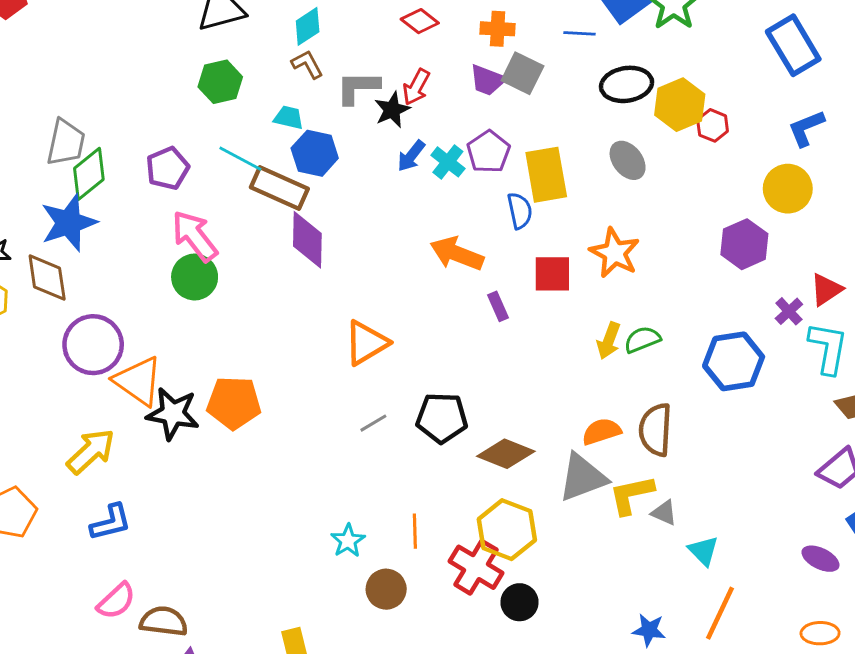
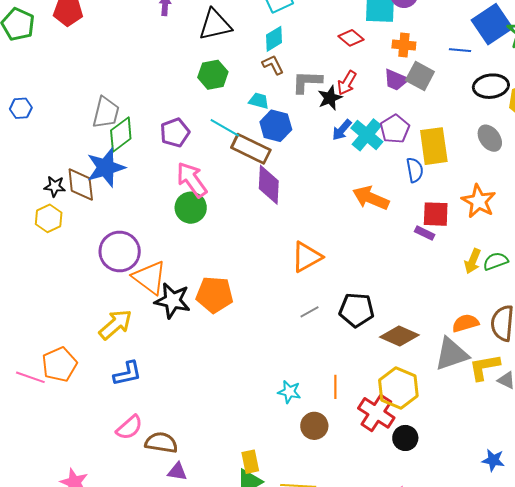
cyan cross: (448, 162) -> (367, 135), size x1.4
brown diamond: (47, 277) -> (81, 184), moved
purple rectangle: (498, 306) -> (425, 233), moved, turned -42
cyan star: (348, 541) -> (289, 392), turned -30

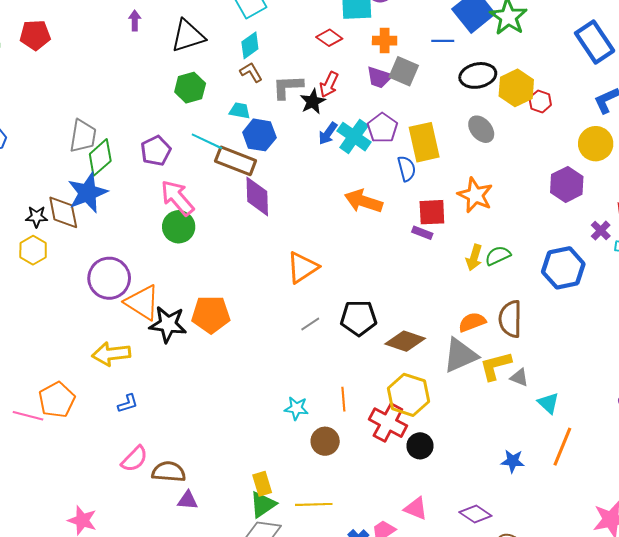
yellow arrow: (115, 324) -> (111, 354), turned -141
blue L-shape: (127, 374) -> (128, 403), size x0.7

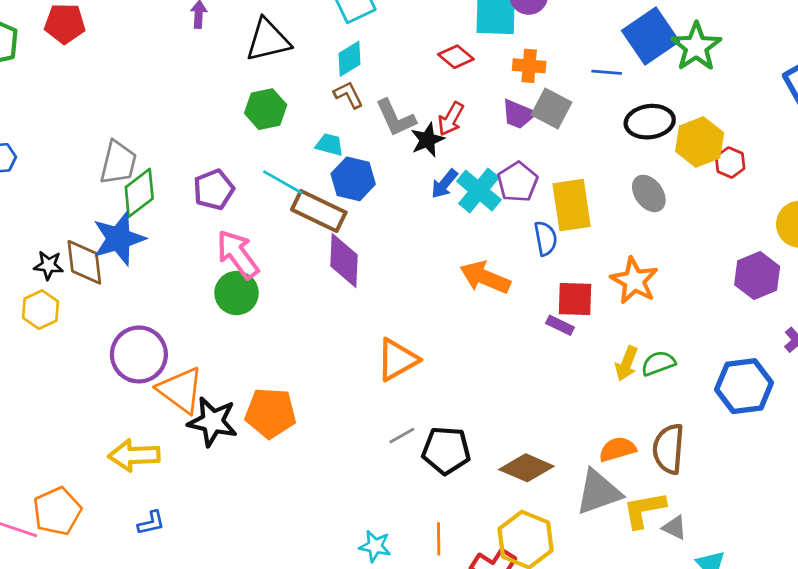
gray L-shape: (288, 87) -> (396, 118), turned -116
black pentagon: (359, 318) -> (446, 450), moved

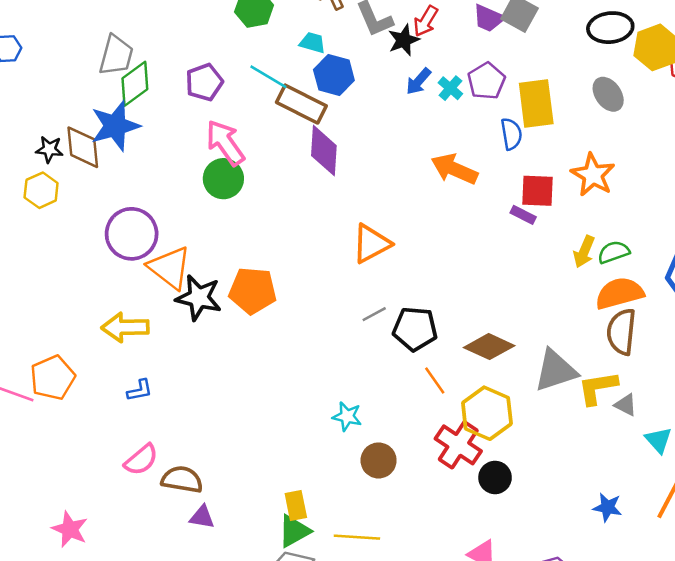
cyan cross: (479, 191) -> (450, 88), size x0.6
orange semicircle: (617, 449) -> (619, 293), moved, size x1.4
orange line: (439, 539) -> (435, 380), moved, turned -36

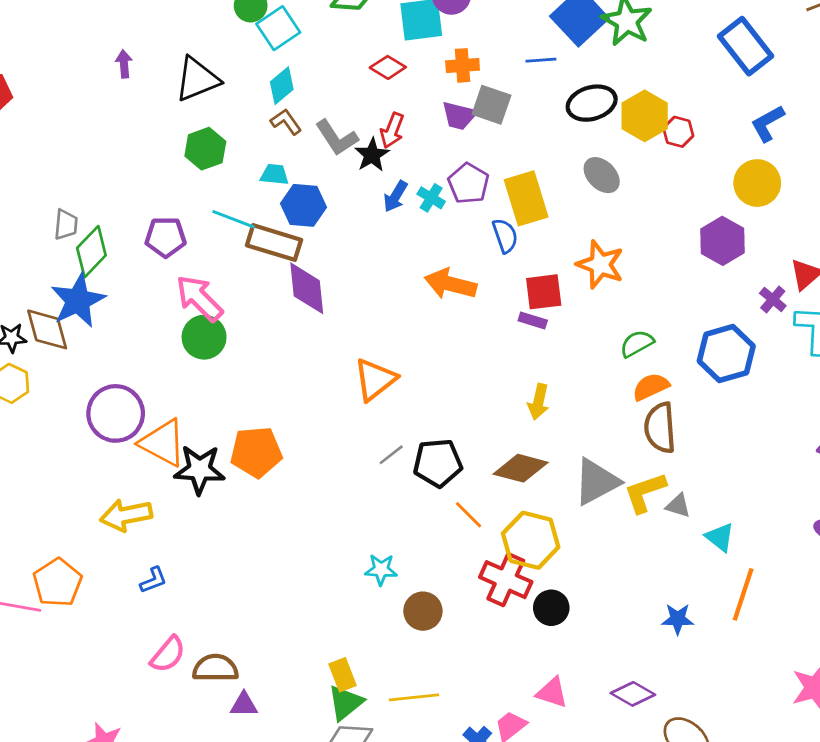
gray trapezoid: (116, 55) -> (66, 225), size x0.7
purple pentagon: (204, 82) -> (166, 237), turned 30
yellow arrow: (584, 252) -> (538, 402), moved
orange semicircle: (619, 293) -> (651, 387), size x0.7

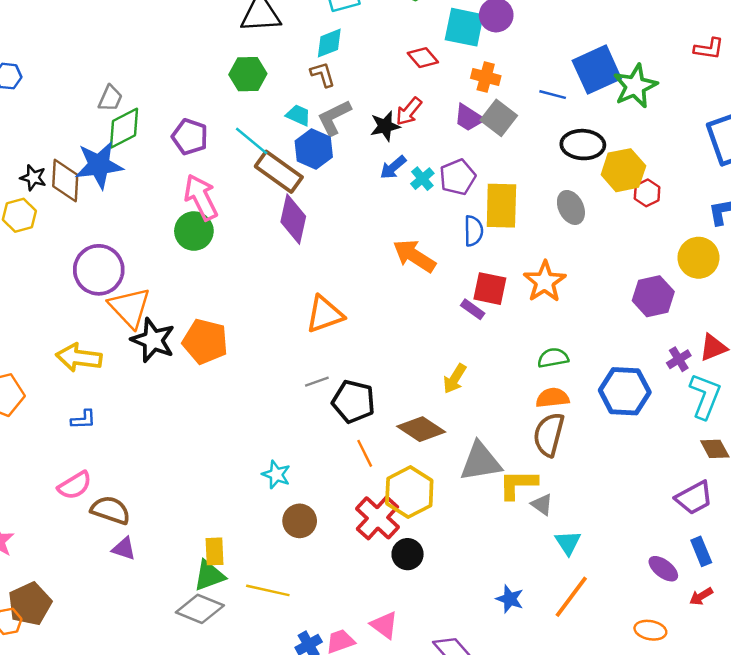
gray L-shape: (337, 138) -> (334, 117), moved, turned 78

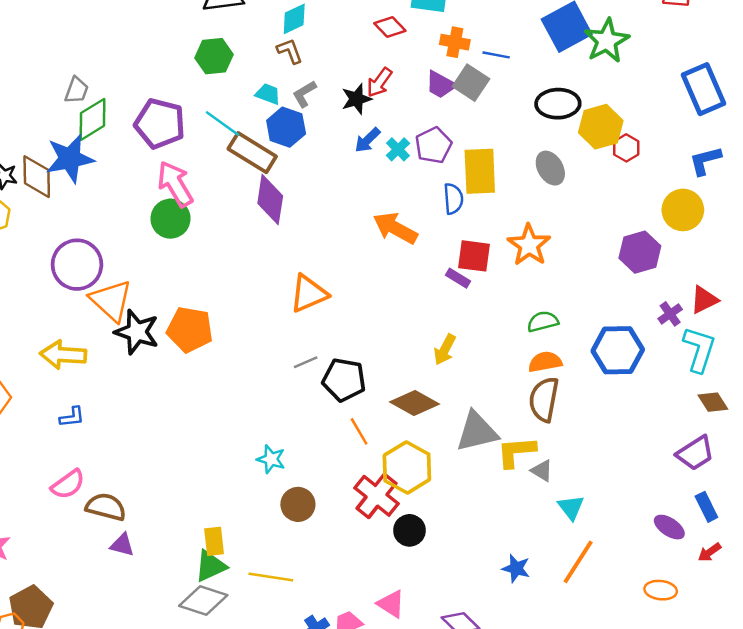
blue line: (553, 95) -> (496, 55), moved
gray L-shape: (334, 117) -> (304, 94), size x0.7
purple pentagon: (190, 137) -> (160, 124), size x1.4

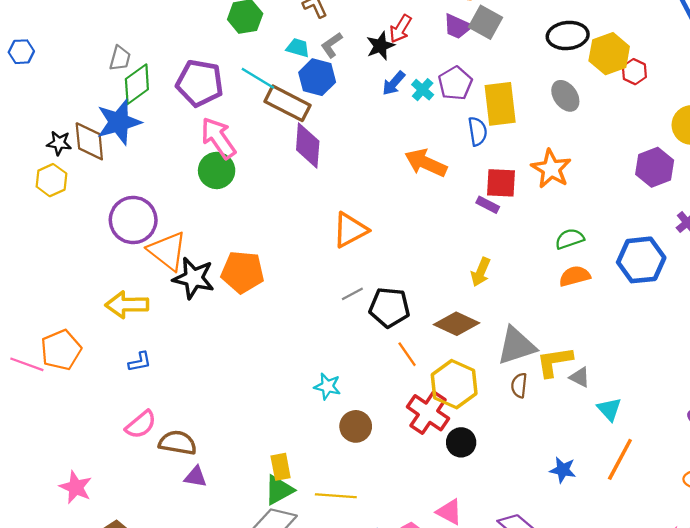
brown semicircle: (544, 399) -> (519, 385), moved, size x0.6

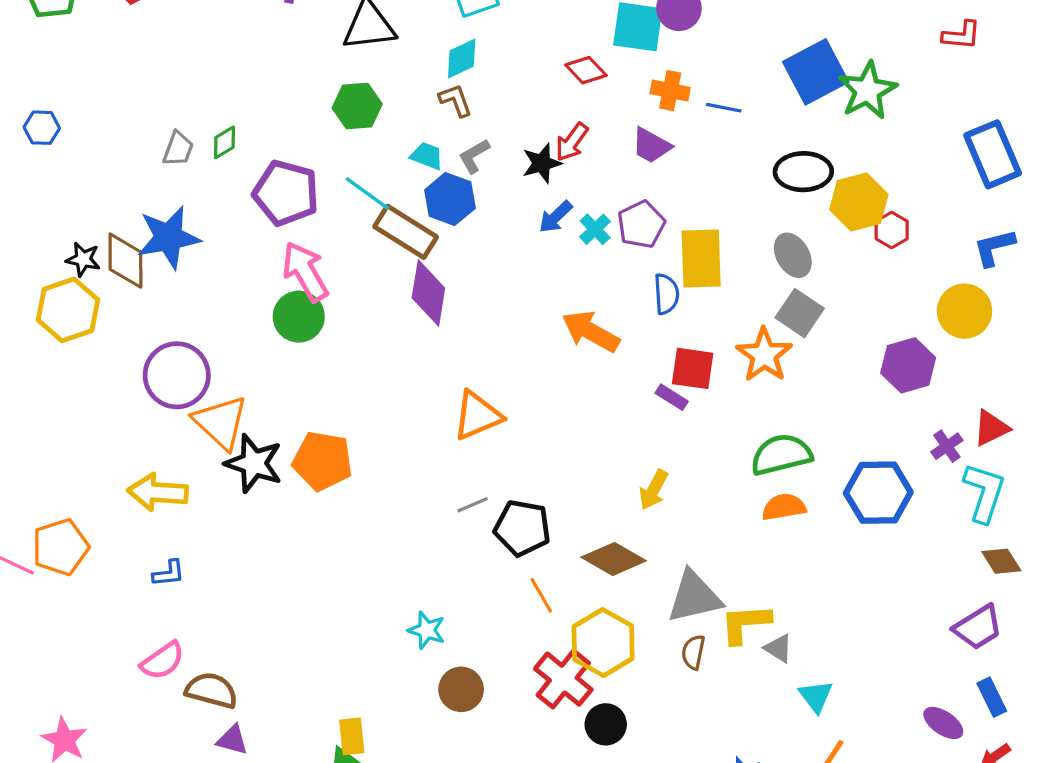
gray square: (485, 22) -> (800, 313), moved
green diamond: (137, 84) -> (224, 142), moved, size x0.6
yellow hexagon: (51, 180) -> (68, 310), size x1.4
green semicircle: (570, 239) -> (781, 455), size x1.5

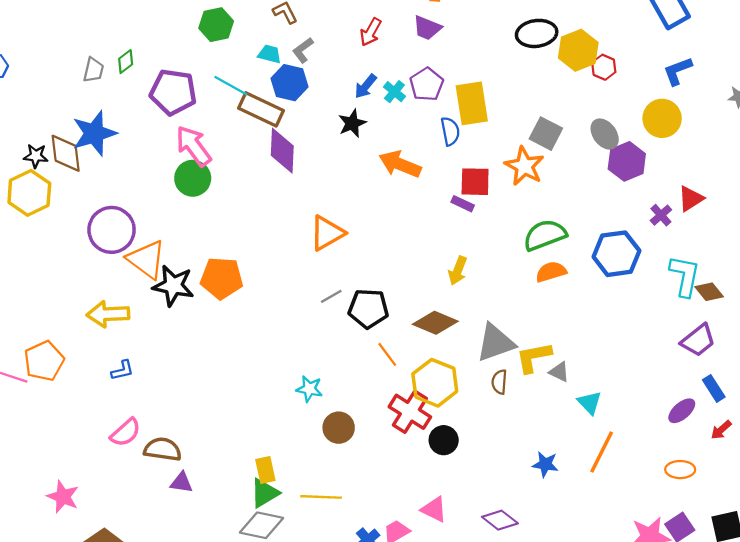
black star: (542, 163) -> (352, 123), moved
gray ellipse: (793, 255) -> (605, 134), moved
cyan L-shape: (984, 493) -> (685, 276), moved
purple ellipse: (943, 723) -> (682, 411), turned -68

